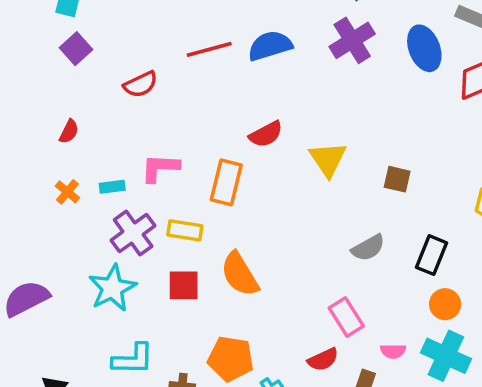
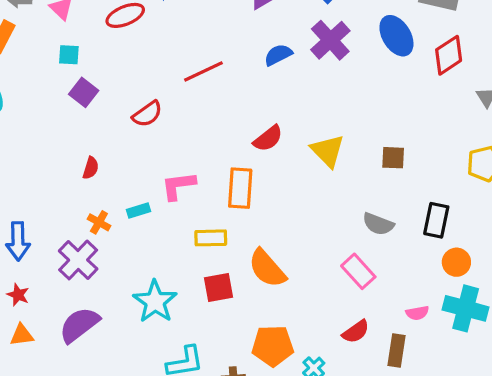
blue semicircle: (270, 46) -> (278, 55), moved, size x0.7
purple cross: (133, 233) -> (78, 260), moved
gray semicircle: (368, 248) -> (378, 224), turned 60
pink rectangle: (346, 317) -> (358, 271), moved

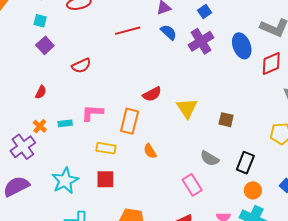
blue semicircle: (278, 55) -> (169, 32), moved, turned 60
red line: (203, 71) -> (128, 31), moved
orange semicircle: (267, 268) -> (150, 151), moved, size x0.6

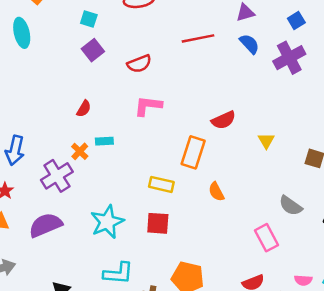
red semicircle: (81, 66) -> (139, 64), moved
yellow triangle: (187, 108) -> (266, 141), size x0.6
pink L-shape: (92, 113) -> (148, 106), moved
cyan rectangle: (65, 123) -> (104, 141), moved

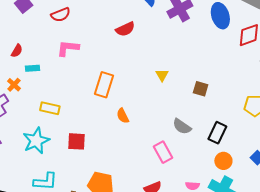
red semicircle: (224, 120) -> (125, 29), moved
cyan rectangle: (104, 141) -> (33, 68), moved
yellow rectangle: (161, 184) -> (50, 108), moved

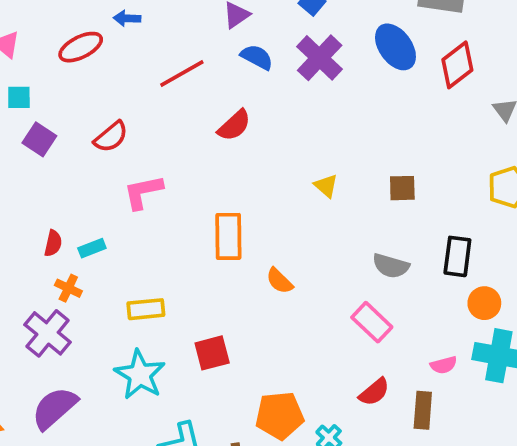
red semicircle: (17, 51) -> (53, 243), moved

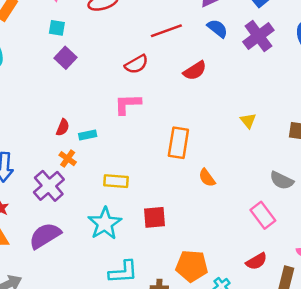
red semicircle: (111, 137) -> (136, 64), moved

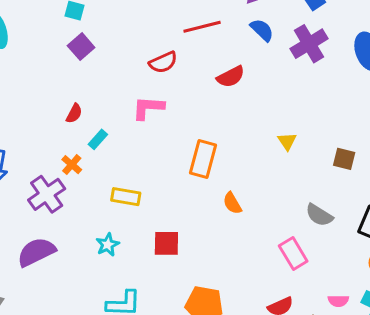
red semicircle: (63, 127) -> (74, 113), moved
cyan rectangle: (88, 135) -> (98, 139), turned -42
cyan star: (105, 223) -> (108, 245), size x0.6

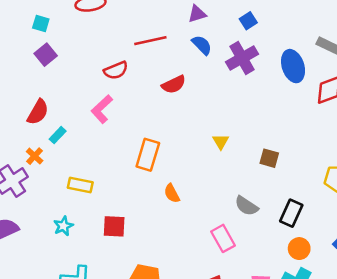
pink L-shape: (148, 108) -> (102, 109), turned -48
red semicircle: (74, 113) -> (38, 112), size x1.5

